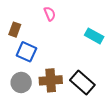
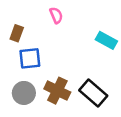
blue square: (26, 52) -> (30, 58), turned -30
brown cross: (51, 80) -> (57, 91), turned 30

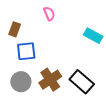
brown cross: (57, 91) -> (50, 80), turned 30

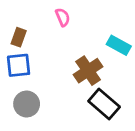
blue square: (26, 51) -> (19, 65), moved
brown cross: (50, 80) -> (88, 71), moved

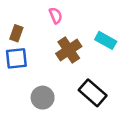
brown cross: (88, 71) -> (69, 50), moved
gray circle: (27, 104) -> (43, 98), moved

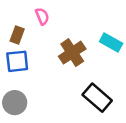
pink semicircle: (56, 15) -> (42, 16), moved
gray circle: (43, 98) -> (15, 103), moved

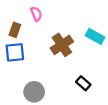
black rectangle: (97, 98) -> (83, 83), size x0.6
gray circle: (15, 103) -> (34, 92), moved

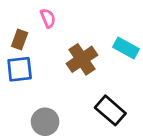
black rectangle: (83, 83) -> (110, 110), size x1.5

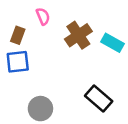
brown cross: (82, 59) -> (78, 35), moved

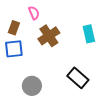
brown cross: (78, 35) -> (49, 36), moved
cyan rectangle: (112, 43) -> (89, 34), turned 48

